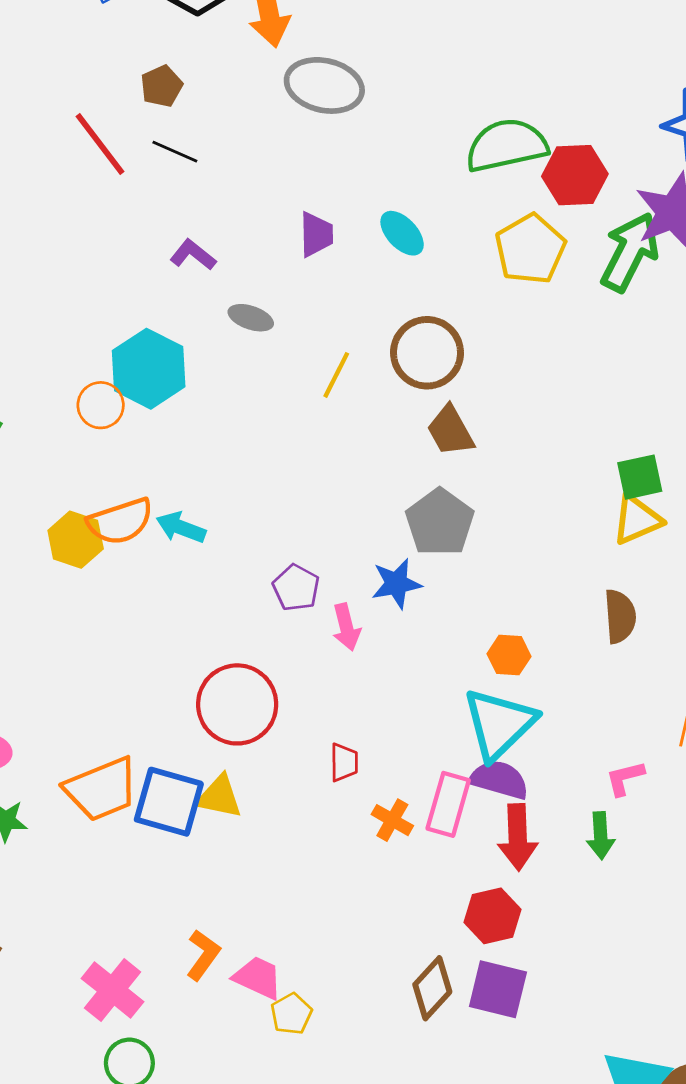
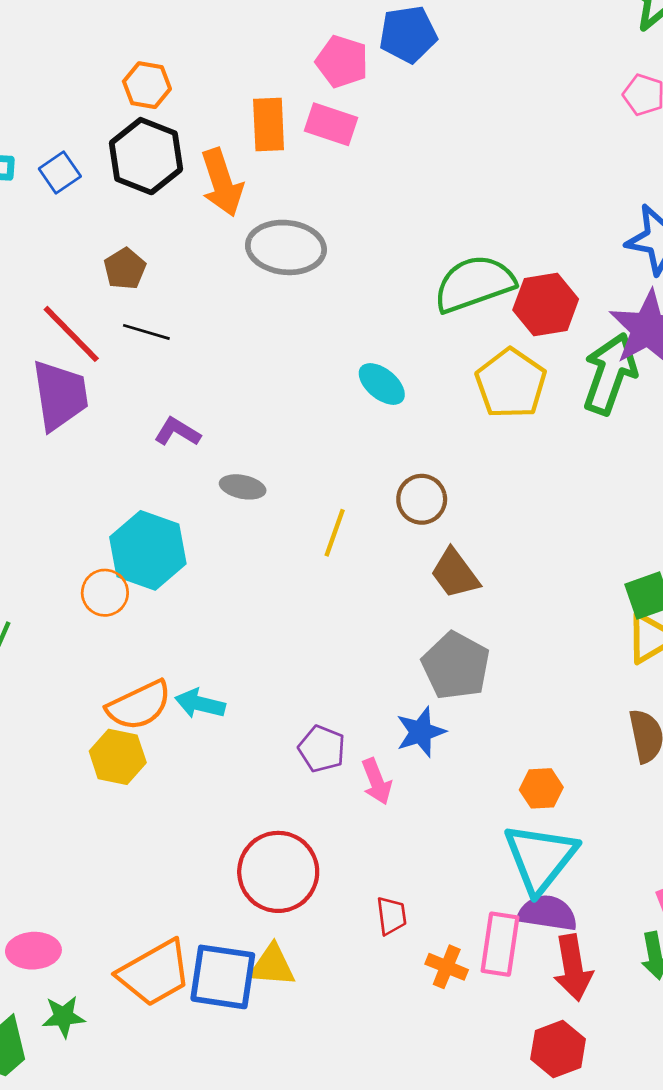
purple trapezoid: (316, 234) -> (60, 395), moved, size x1.6
brown circle: (427, 353) -> (422, 499), size x0.7
yellow hexagon: (76, 540) -> (118, 757), moved

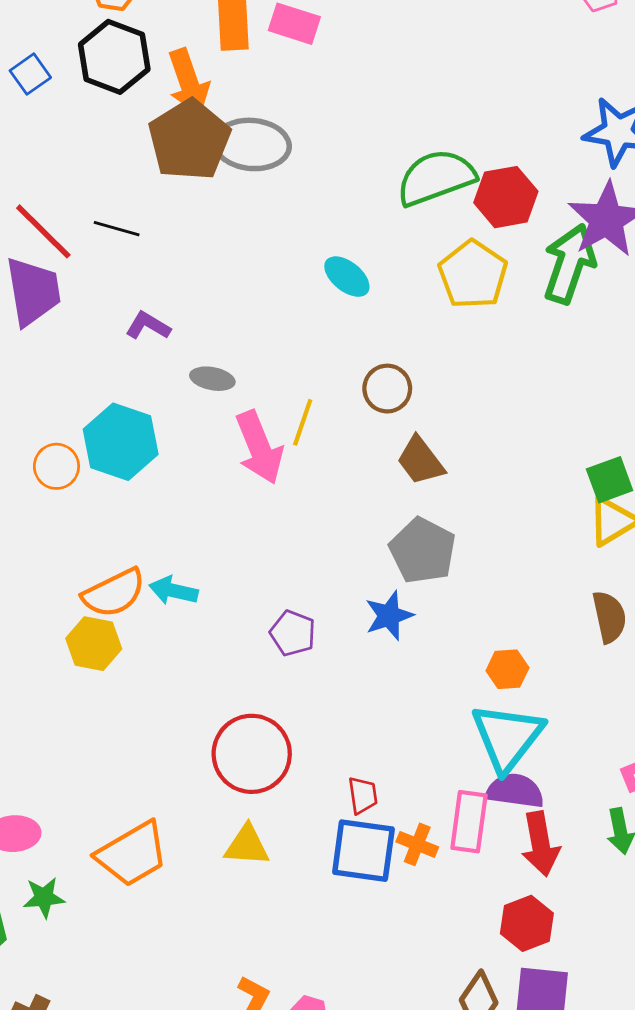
brown pentagon: (125, 269) -> (189, 140), moved, size x2.0
orange circle: (105, 593) -> (56, 466), moved
pink arrow: (377, 781) -> (259, 447), moved, size x1.6
blue square: (223, 977) -> (363, 851), moved

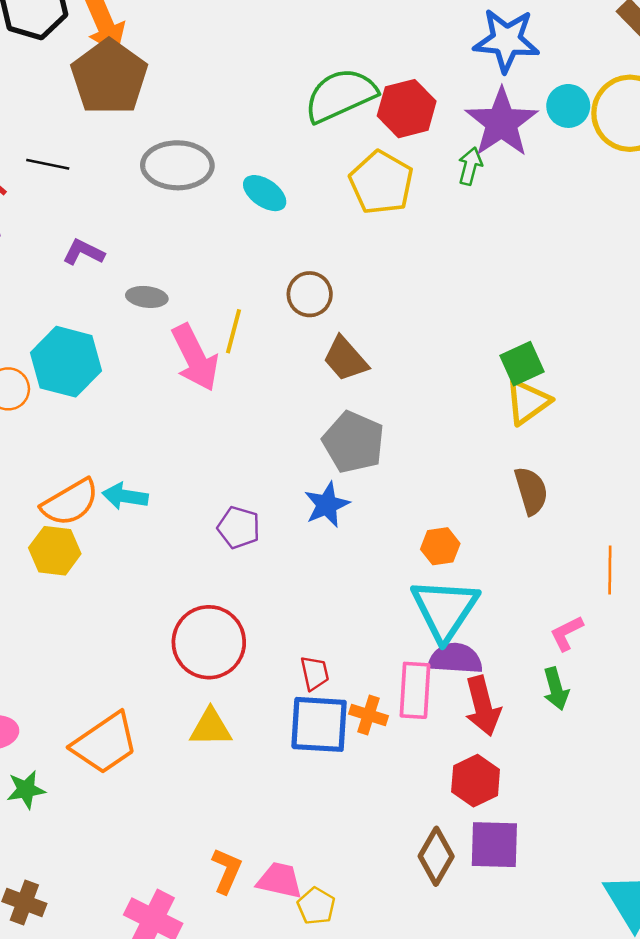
gray ellipse: (252, 144) -> (177, 165), moved
green arrow: (569, 264) -> (470, 166), size x0.5

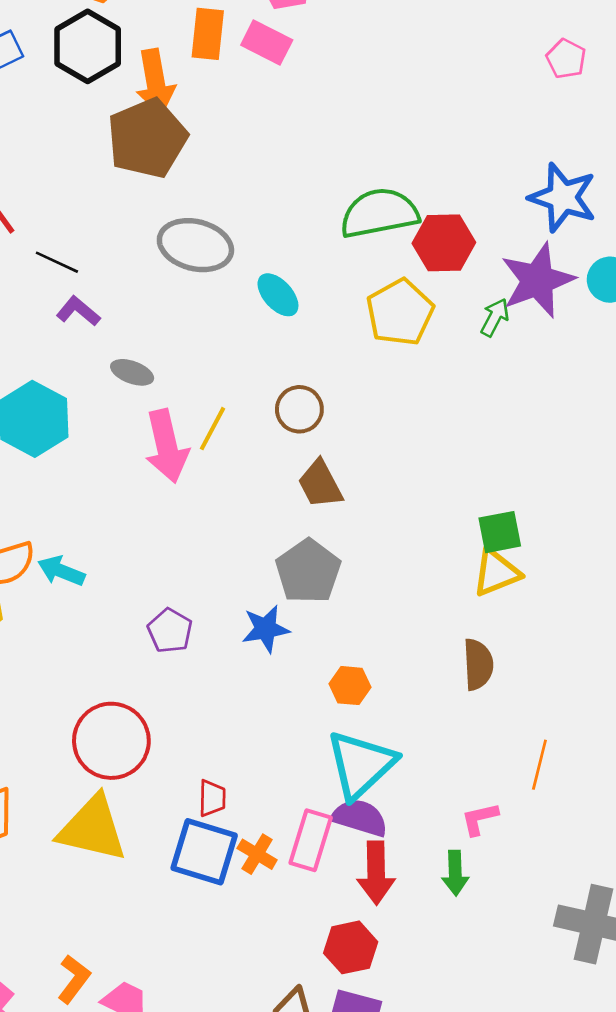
black line: (48, 164) -> (57, 262), moved
orange hexagon: (440, 546) -> (350, 686), moved
yellow triangle: (211, 727) -> (92, 828), size x1.6

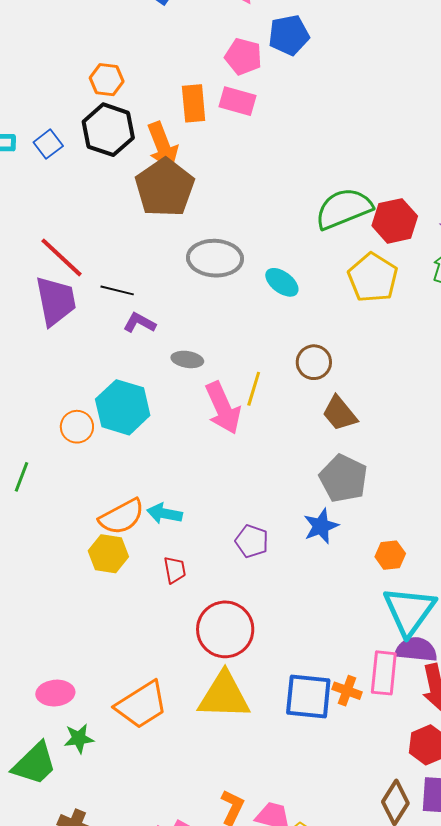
red trapezoid: (212, 798) -> (175, 570), moved

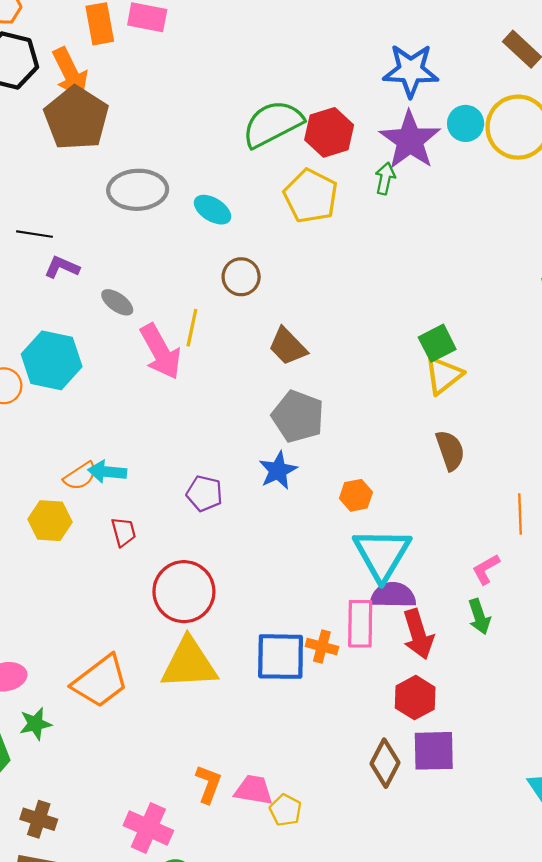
gray ellipse: (187, 359) -> (117, 302), turned 32
brown circle: (314, 362) -> (241, 277), moved
orange semicircle: (122, 517) -> (80, 476), moved, size x0.7

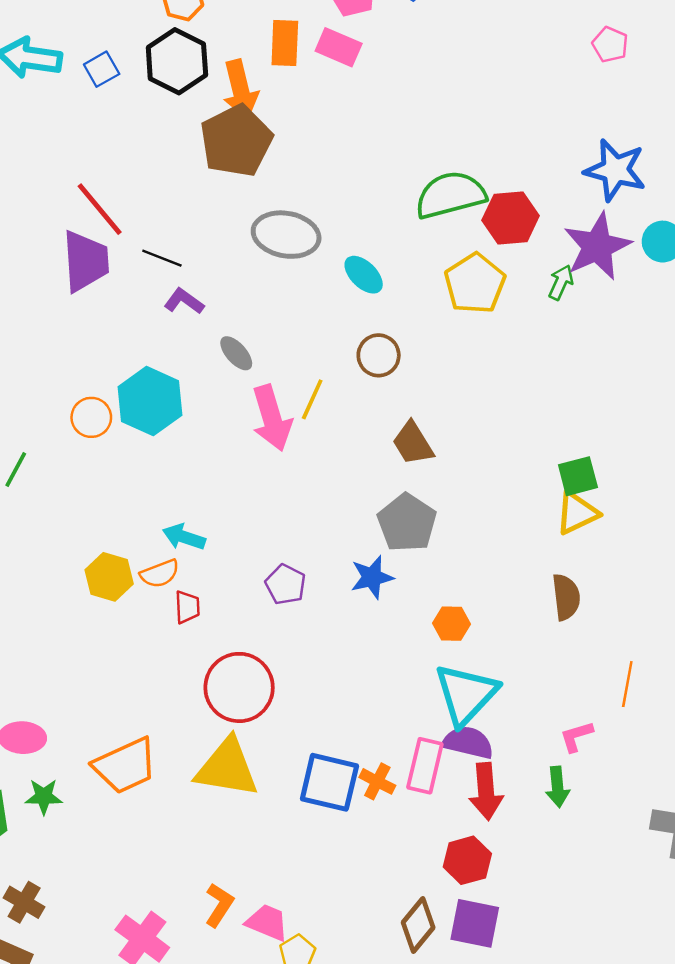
orange semicircle: (80, 476) -> (160, 574), moved

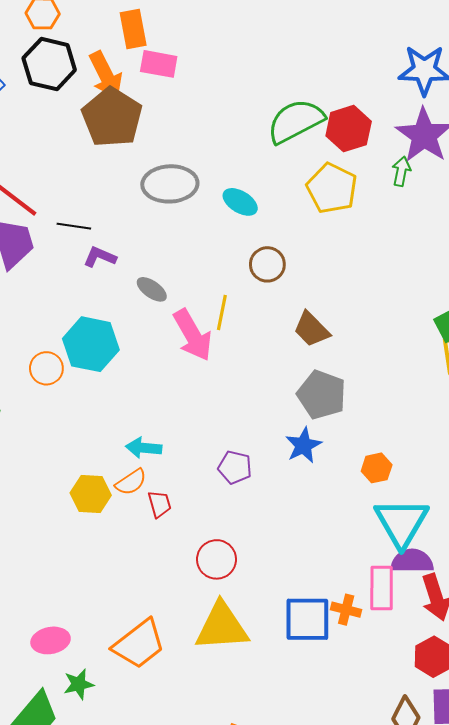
pink rectangle: (339, 47) -> (159, 64), moved
red circle: (239, 687) -> (217, 559), size x0.7

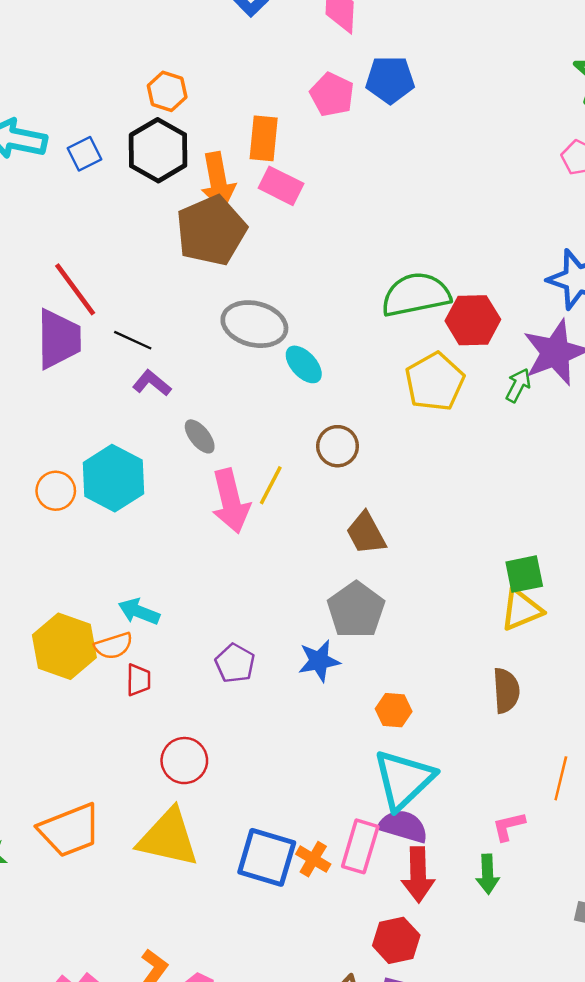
cyan ellipse: (240, 202) -> (304, 364), moved
yellow hexagon: (91, 494) -> (64, 646), size x1.4

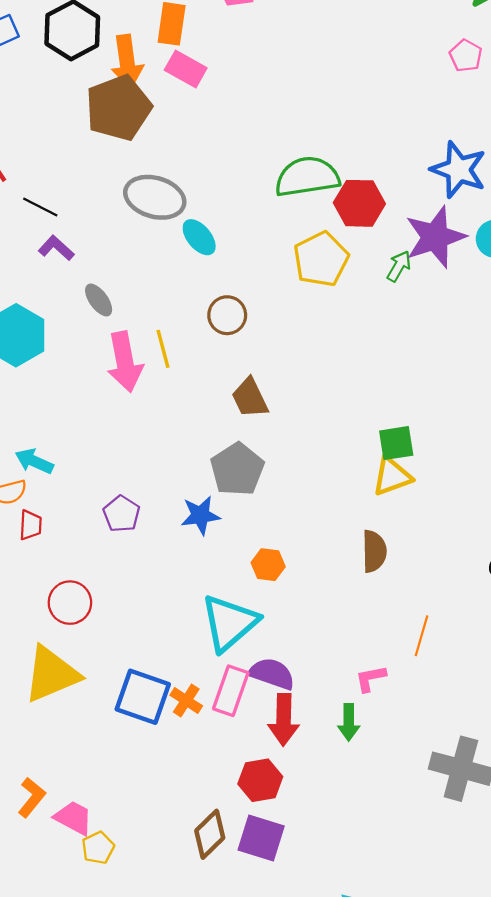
yellow line: (271, 485) -> (163, 349), turned -45
cyan triangle: (404, 780) -> (229, 623), moved
yellow triangle: (168, 838) -> (52, 674), turned -38

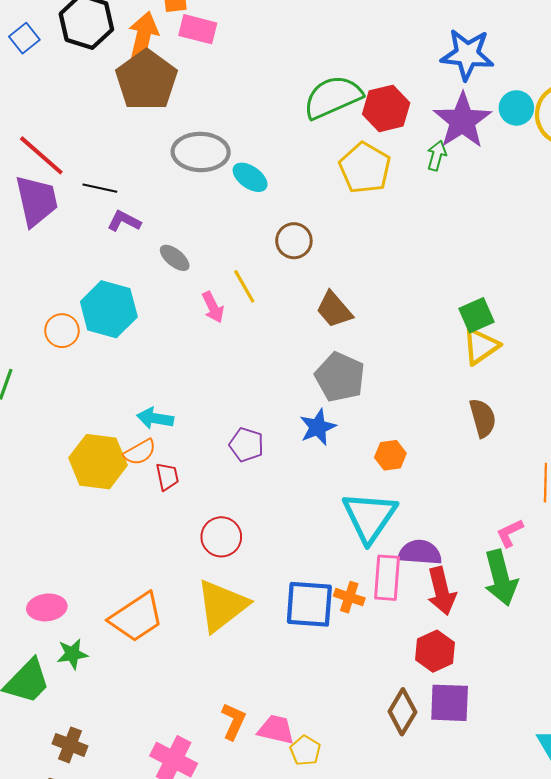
orange arrow: (127, 62) -> (143, 37), turned -144
pink arrow: (125, 362) -> (213, 307), size x0.6
green arrow: (349, 722) -> (501, 578), size x1.6

